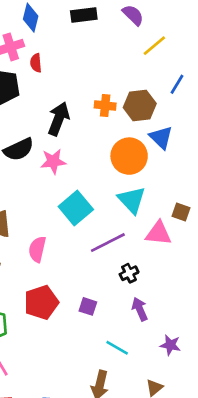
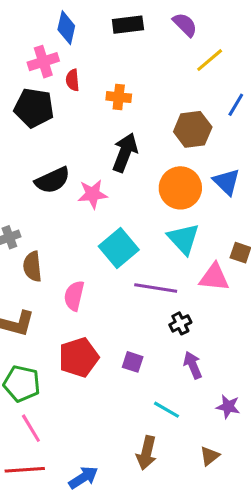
orange cross: (105, 105) -> (119, 97), moved
black arrow: (59, 119) -> (125, 152), moved
blue triangle: (161, 137) -> (227, 182), moved
purple line: (108, 243) -> (156, 288), turned 36

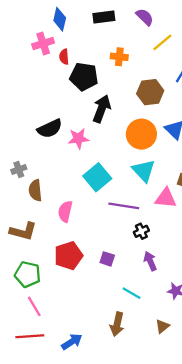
orange cross: (119, 97) -> (119, 57), moved
black pentagon: (34, 108) -> (84, 77), moved

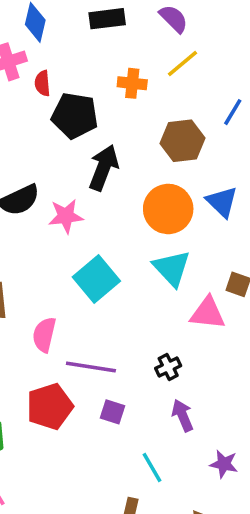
yellow line: (162, 42) -> (183, 64), moved
purple line: (124, 206) -> (91, 367), moved
cyan line: (131, 293) -> (152, 468), turned 30

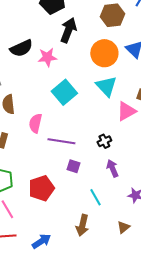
pink triangle: (208, 313) -> (126, 111), turned -35
red pentagon: (50, 406) -> (41, 188), moved

